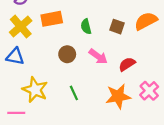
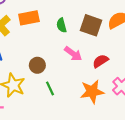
brown square: (117, 27) -> (91, 25), size x1.5
brown circle: (67, 54) -> (37, 65), moved

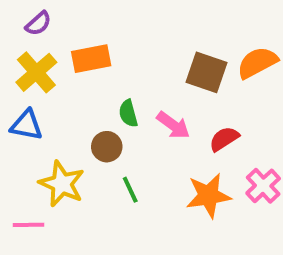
green semicircle: (62, 25) -> (128, 113), moved

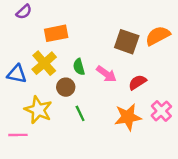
yellow cross: (36, 72) -> (44, 63), moved

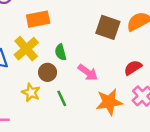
pink arrow: (106, 74) -> (88, 72), moved
red semicircle: (137, 82) -> (133, 68), moved
yellow star: (38, 110) -> (31, 92), moved, size x0.7

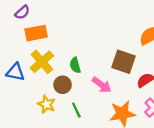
orange rectangle: (38, 19) -> (36, 33), moved
brown square: (108, 27) -> (123, 62), moved

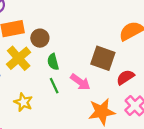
brown circle: (63, 85) -> (40, 38), moved
green line: (76, 110) -> (54, 86), moved

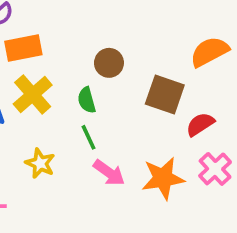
brown circle: (40, 38) -> (109, 63), moved
pink arrow: (80, 82) -> (109, 173), moved

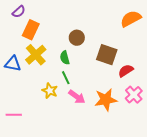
orange rectangle: (23, 48) -> (31, 30), turned -54
orange semicircle: (209, 52) -> (131, 19), moved
yellow star: (40, 163) -> (50, 91), moved

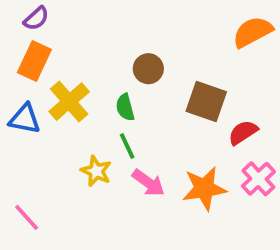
orange rectangle: (31, 30) -> (34, 61), moved
pink line: (14, 115) -> (27, 217), turned 49

